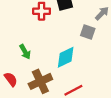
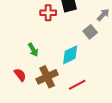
gray square: (88, 32) -> (90, 32), turned 32

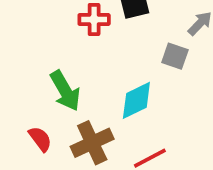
gray square: (90, 32) -> (175, 56), turned -32
green arrow: (33, 50) -> (65, 91), size x1.5

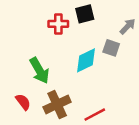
cyan diamond: (136, 100) -> (86, 60), moved

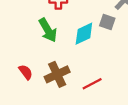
green arrow: (39, 70) -> (48, 30), moved

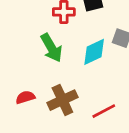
red semicircle: (26, 72) -> (25, 97), turned -70

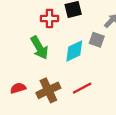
red line: (104, 111) -> (82, 88), moved

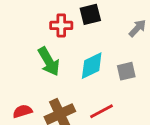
gray square: (97, 40) -> (126, 71), moved, turned -32

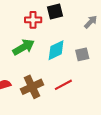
green arrow: (49, 61) -> (24, 47), turned -90

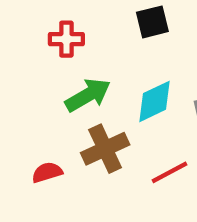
red cross: (33, 20) -> (66, 39), moved
brown cross: (32, 87) -> (105, 149), moved

